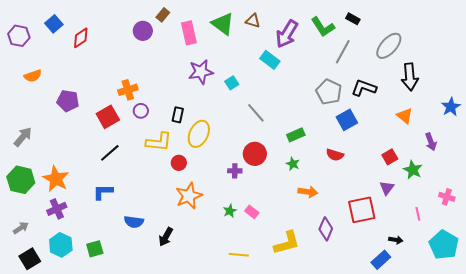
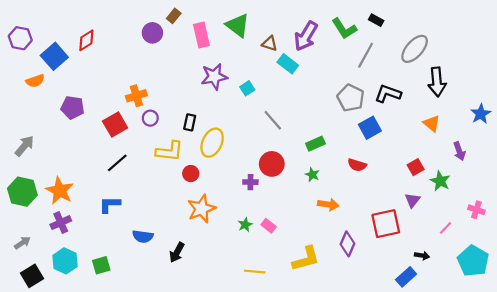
brown triangle: (253, 21) -> (270, 44), moved
blue square: (54, 24) -> (54, 56), moved, size x1.4
pink line: (418, 214) -> (445, 228), turned 56

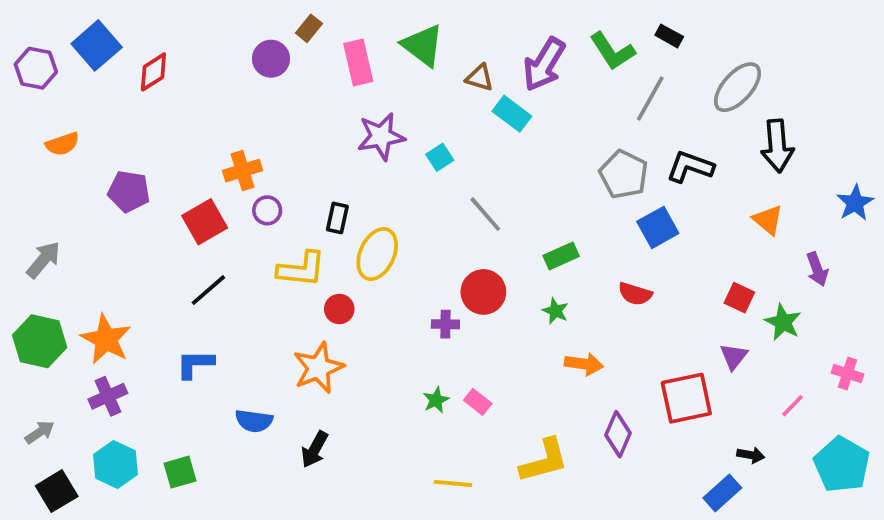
blue square: (54, 56) -> (97, 45), moved
red square: (416, 167) -> (739, 298), turned -35
orange star: (201, 209) -> (318, 368), moved

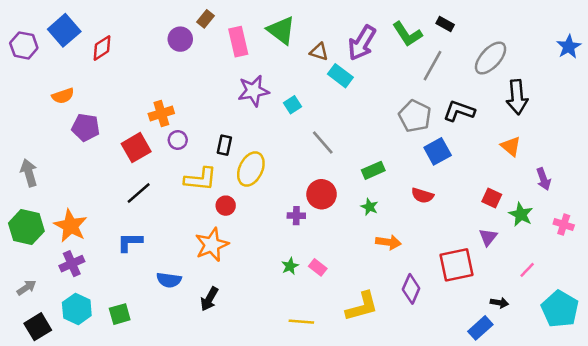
orange semicircle: (62, 144) -> (63, 96), moved
blue star: (855, 203) -> (569, 47), moved
gray arrow: (43, 260) -> (29, 173), turned -56
pink cross: (847, 373) -> (564, 225), moved

